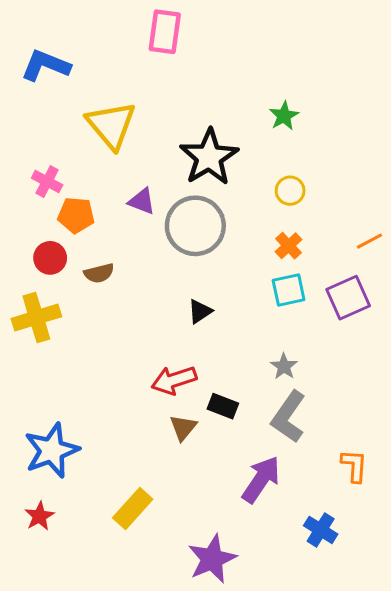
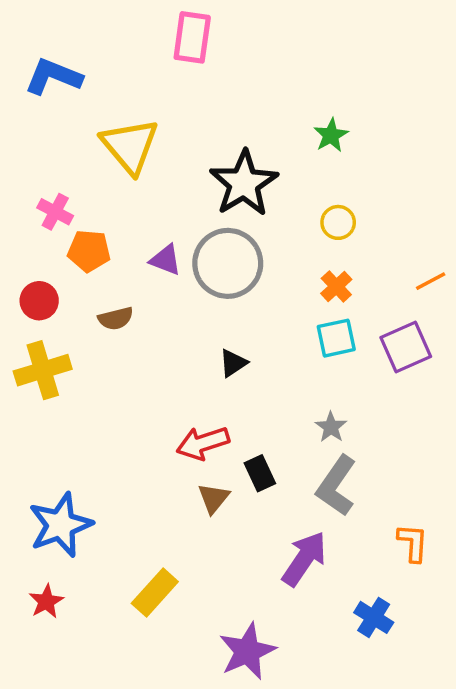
purple triangle: (142, 201) -> (165, 260), moved
red circle: (50, 258) -> (39, 301), moved
black rectangle: (223, 406) -> (260, 473), turned 44

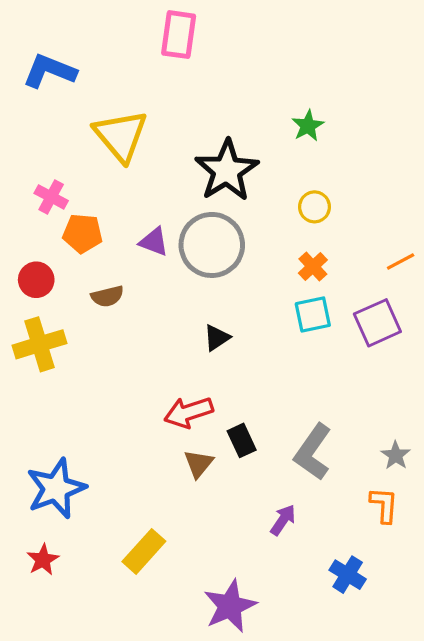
gray star: (331, 427) -> (396, 455), moved
purple arrow: (304, 559) -> (283, 520), size x0.6

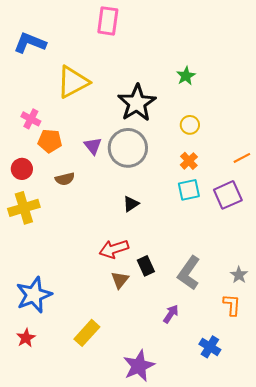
yellow triangle: (121, 136) -> (73, 82), turned 42
purple triangle: (154, 242) -> (93, 146), turned 30

